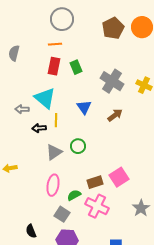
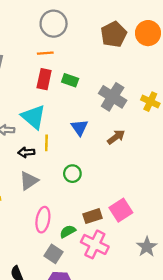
green rectangle: (76, 67) -> (70, 80), turned -48
gray triangle: (54, 152) -> (29, 181), moved

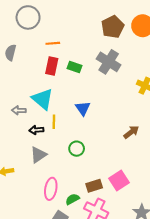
gray circle: (54, 24) -> (28, 17), moved
gray cross: (113, 97) -> (109, 62), moved
brown arrow: (116, 137) -> (131, 132), moved

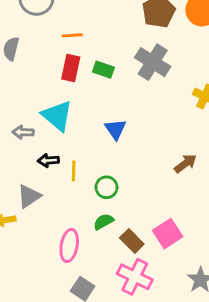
yellow line: (54, 122) -> (74, 171), moved
gray triangle: (38, 155) -> (29, 196), moved
brown rectangle: (94, 186) -> (132, 241), turned 63
green semicircle: (72, 199) -> (103, 222), moved

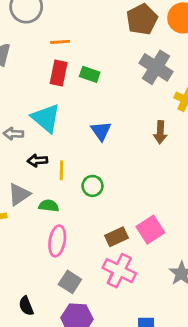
gray cross: (153, 62) -> (156, 67), moved
brown arrow: (185, 163) -> (160, 132), moved, turned 130
green semicircle: (103, 222) -> (49, 206), moved, turned 36
brown rectangle: (132, 241) -> (116, 237), turned -70

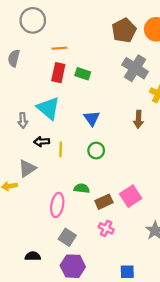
gray arrow: (13, 134) -> (23, 120), turned -96
green circle: (92, 186) -> (96, 150), moved
green semicircle: (49, 206) -> (82, 188), moved
pink cross: (119, 271) -> (106, 228), size x0.6
black semicircle: (26, 306) -> (33, 256), turned 112

